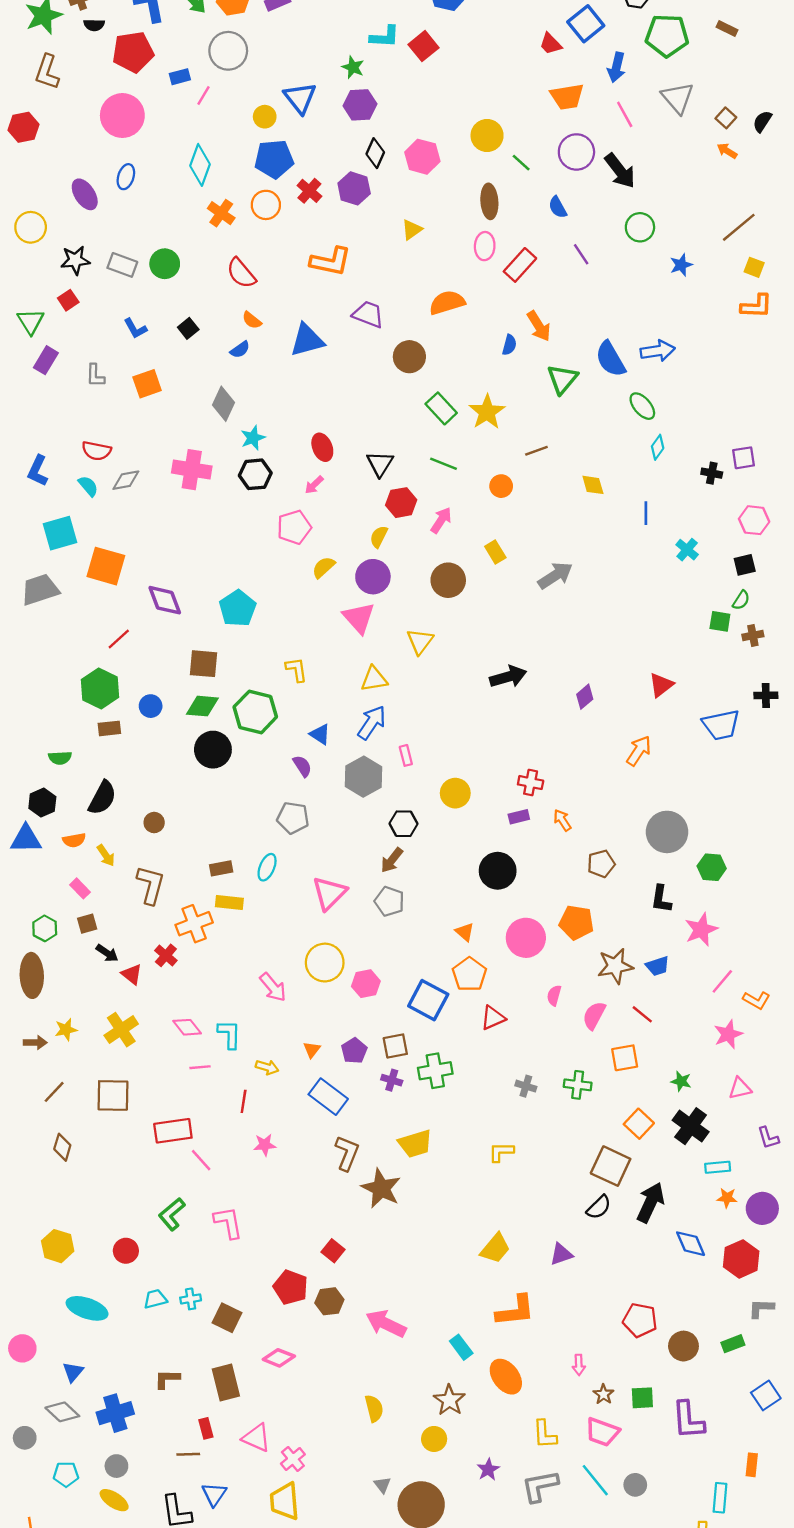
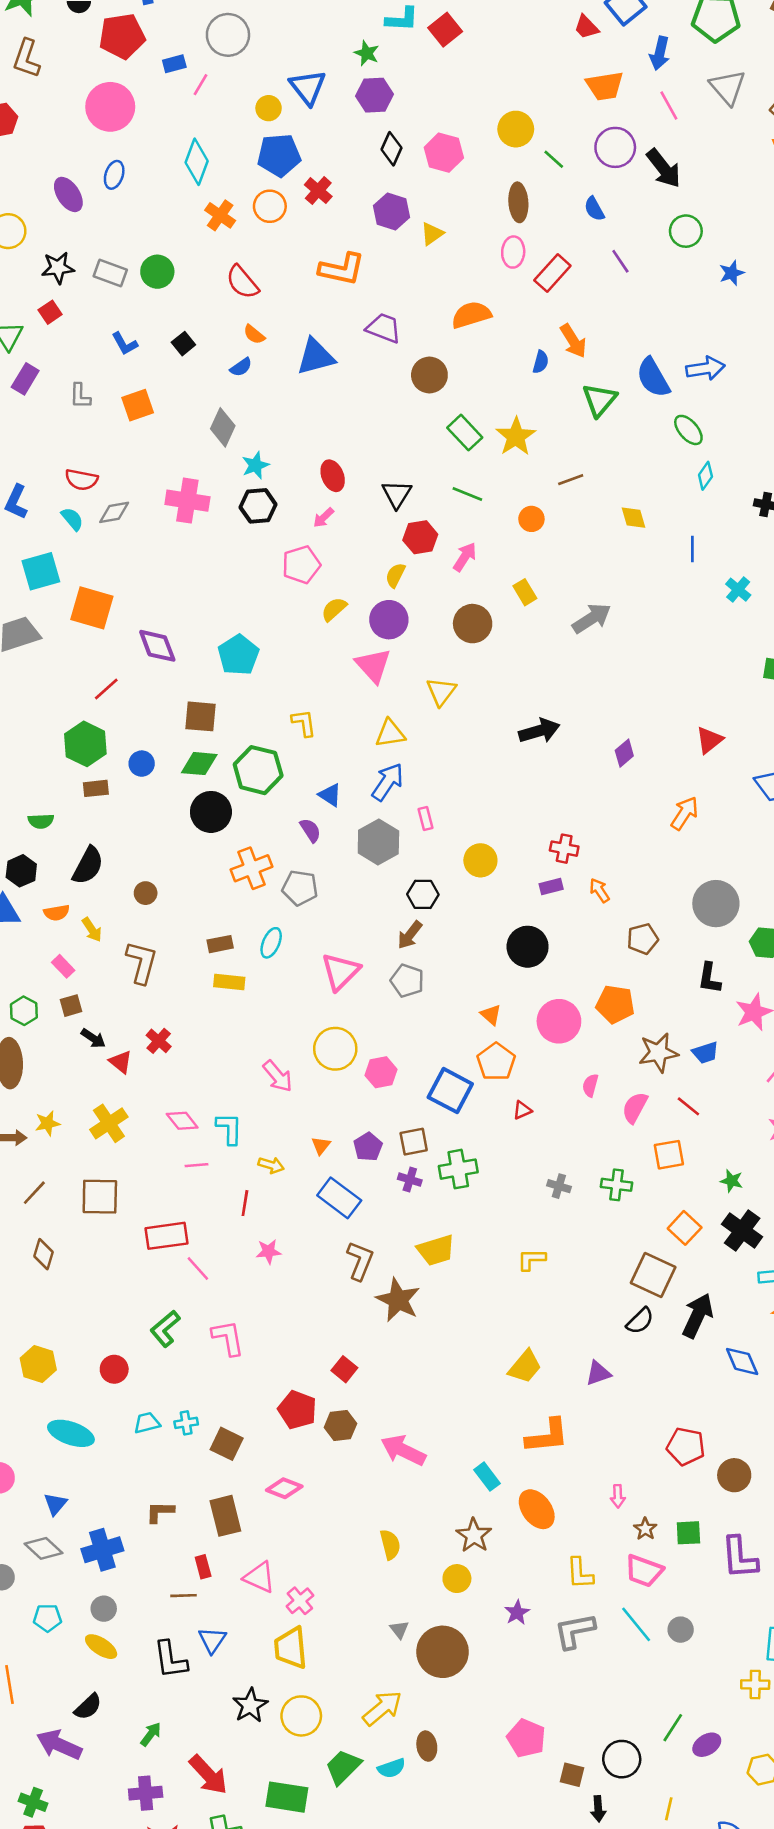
purple hexagon: (354, 188) -> (391, 211), moved
orange cross: (194, 924) -> (252, 868), moved
red triangle: (493, 1018) -> (522, 1110), size x0.7

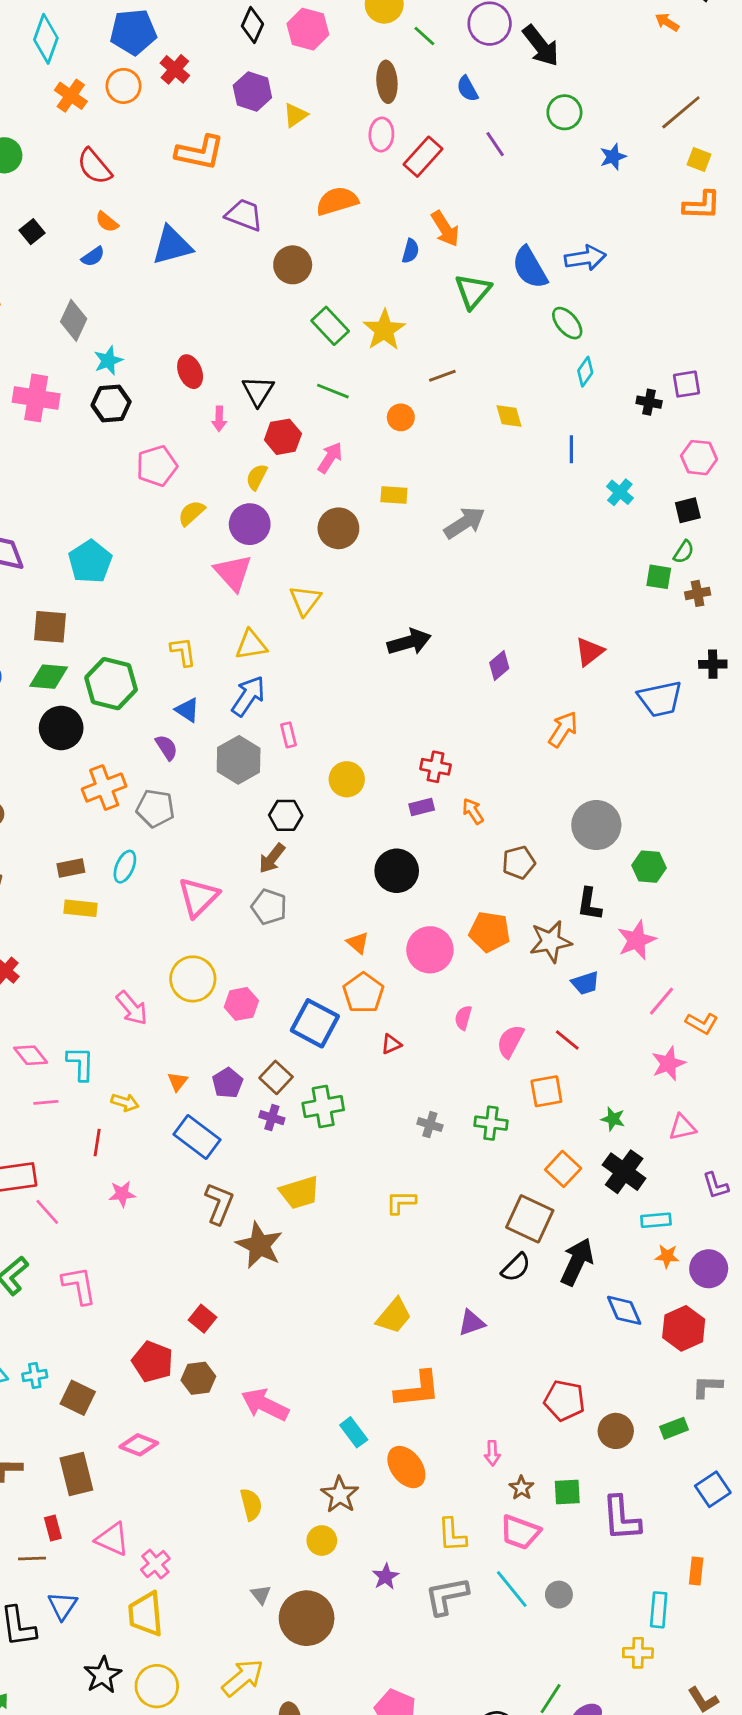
pink arrow: (323, 518) -> (219, 419), moved, turned -45
yellow rectangle: (525, 592) -> (394, 495), turned -55
yellow L-shape: (304, 723) -> (183, 652), moved
brown star: (658, 1053) -> (551, 942), moved
brown square: (414, 1142) -> (276, 1077), turned -36

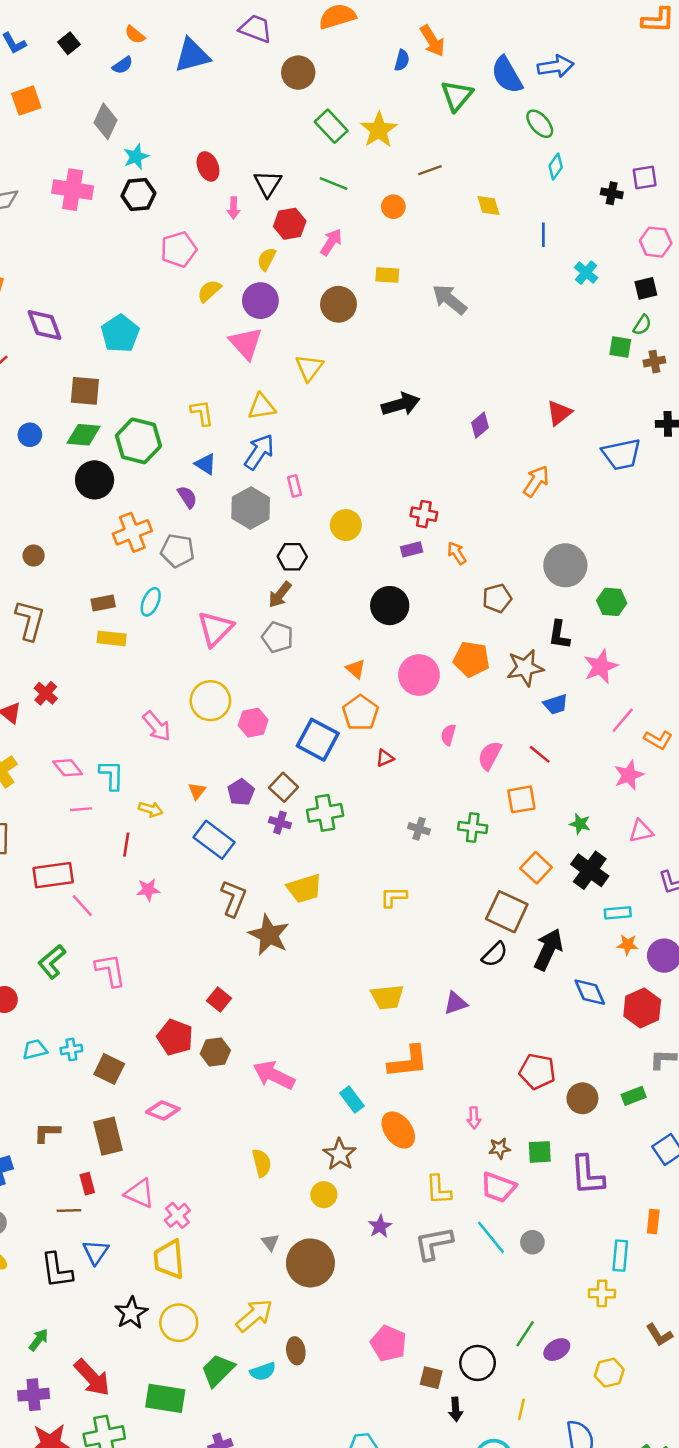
gray arrow: (465, 523) -> (449, 299), turned -108
yellow trapezoid: (394, 1316) -> (387, 997), turned 44
brown star: (521, 1488) -> (499, 1148), turned 30

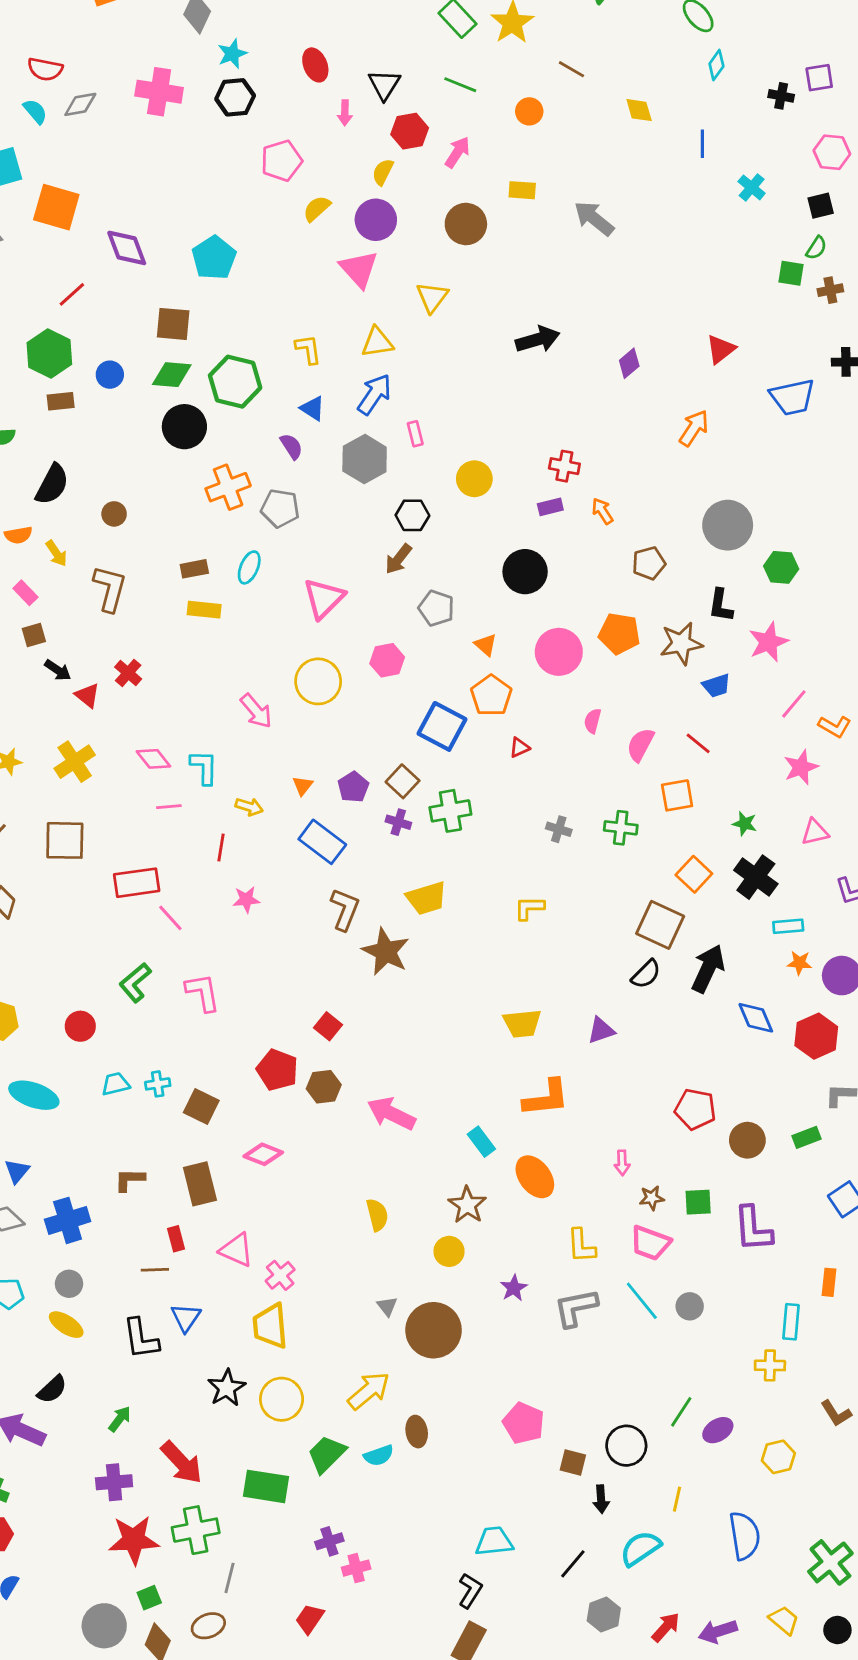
brown line: (430, 170) -> (571, 69), turned 50
gray pentagon: (278, 637) -> (436, 608), moved
pink hexagon: (253, 723) -> (387, 660), moved

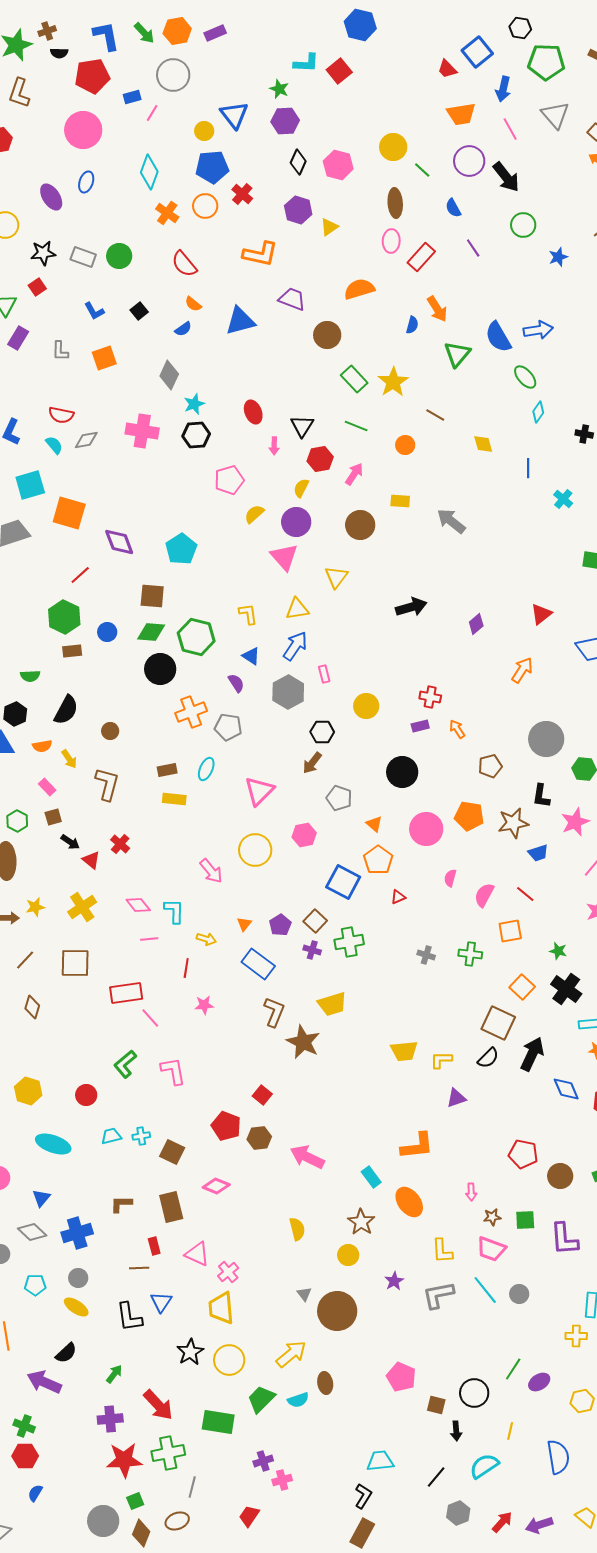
yellow L-shape: (529, 908) -> (441, 1060), moved
yellow trapezoid: (522, 1023) -> (404, 1051), moved

